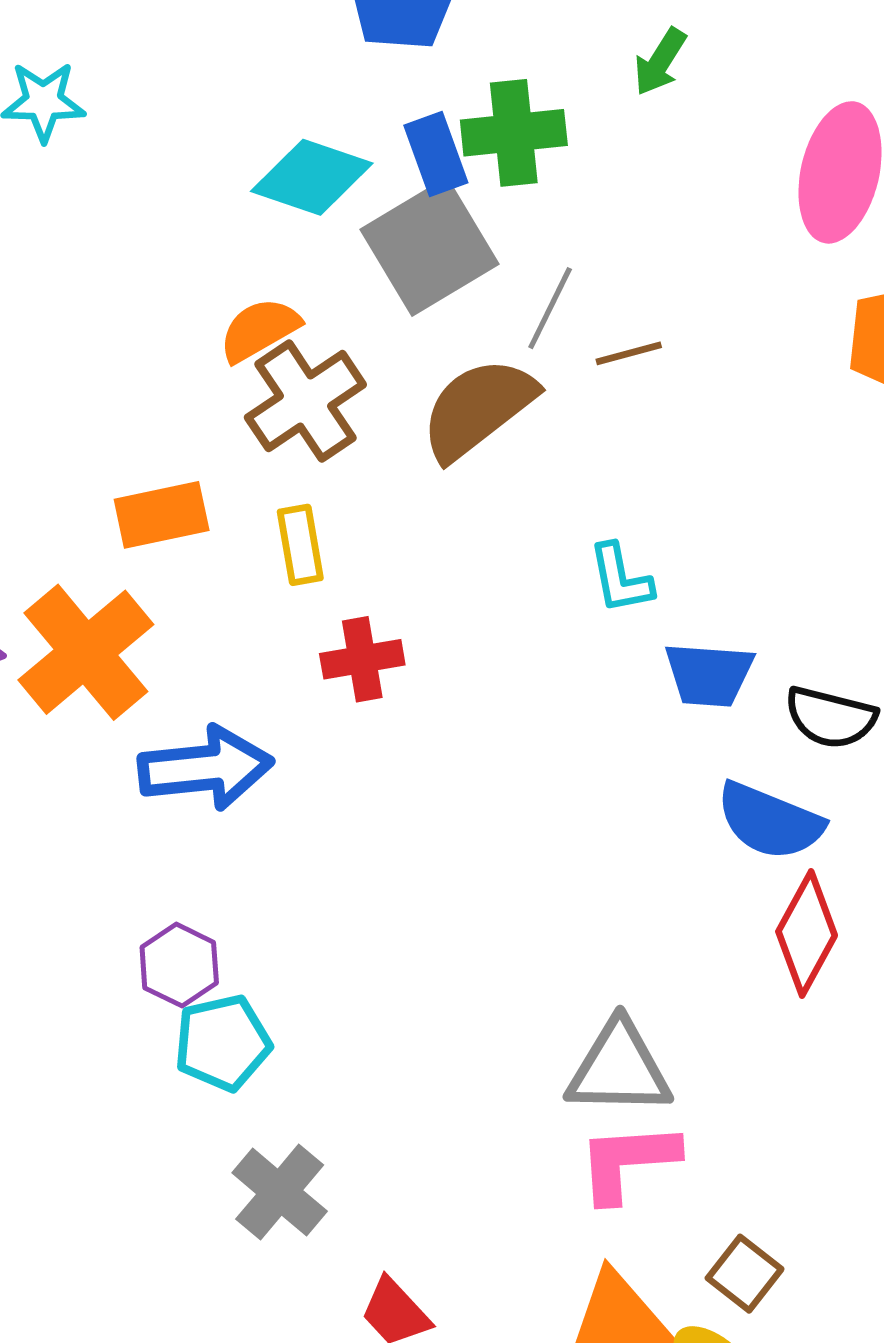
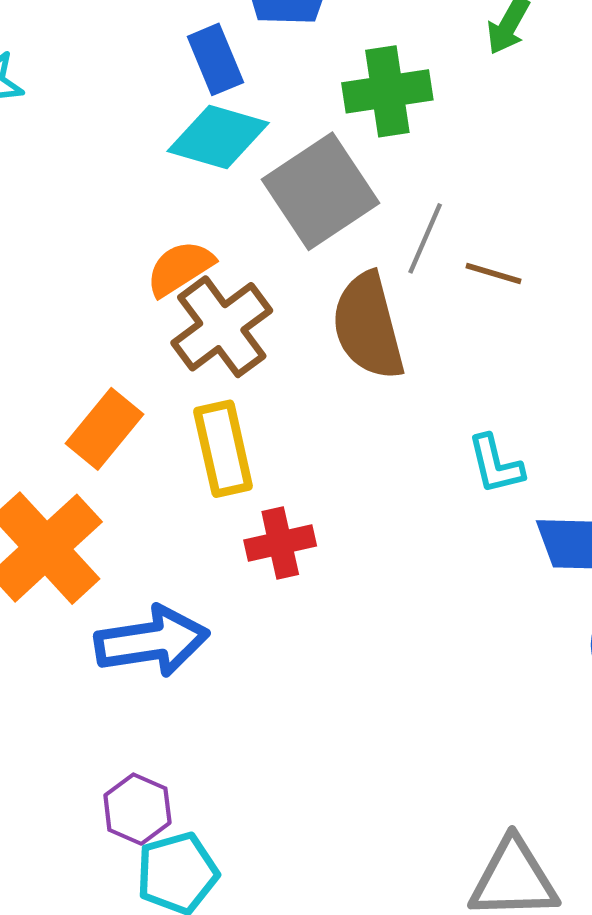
blue rectangle: (436, 154) -> (215, 59), moved
brown line: (629, 353) -> (493, 274), turned 34
brown semicircle: (478, 409) -> (368, 326), turned -64
orange rectangle: (162, 515) -> (105, 429), turned -36
yellow rectangle: (300, 545) -> (223, 449), size x1.4

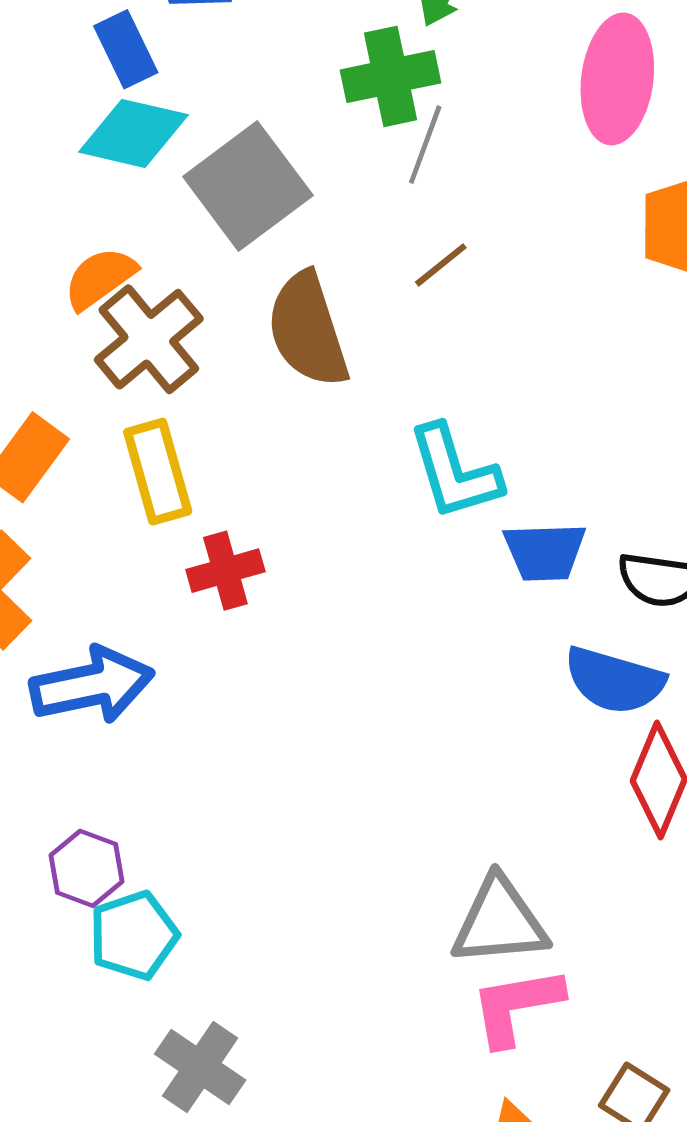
green cross: (387, 91) -> (390, 76), moved
gray line: (425, 238) -> (425, 145), moved
brown line: (493, 274) -> (441, 265), turned -52
cyan L-shape: (495, 464) -> (455, 472), size x1.5

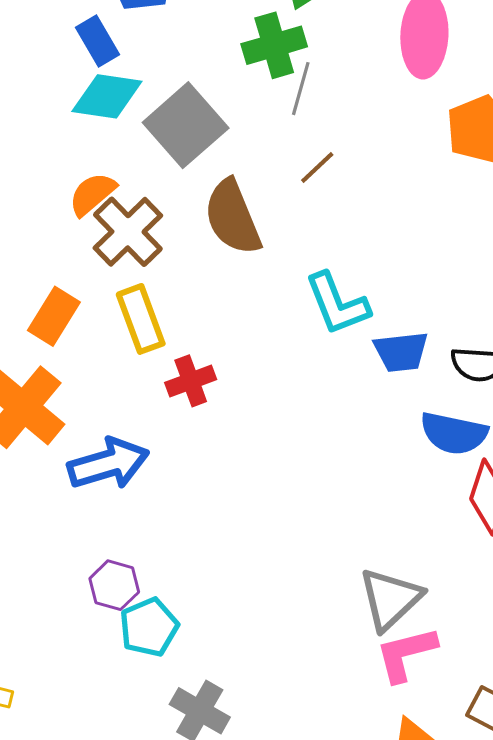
gray triangle: (499, 922) -> (390, 599), turned -34

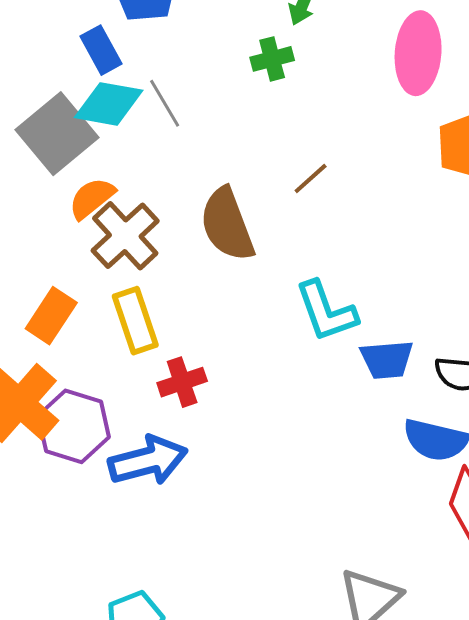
green cross: (274, 45) -> (272, 59), size x0.7
gray line: (301, 89) -> (165, 103), moved, turned -48
gray square: (186, 125) -> (57, 134), moved
blue arrow: (108, 464) -> (148, 460), moved
purple hexagon: (114, 585) -> (74, 426), moved, size x1.5

